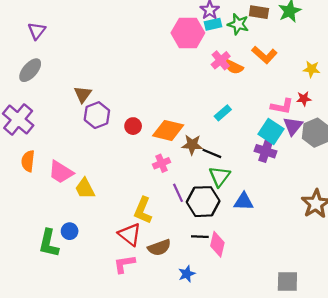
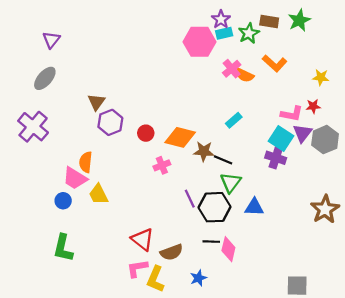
green star: (238, 24) -> (249, 33), turned 30
orange semicircle: (28, 161) -> (86, 162), moved
pink cross: (162, 163) -> (162, 165), moved
yellow L-shape: (143, 210) -> (155, 279), moved
blue circle: (70, 231) -> (63, 201), moved

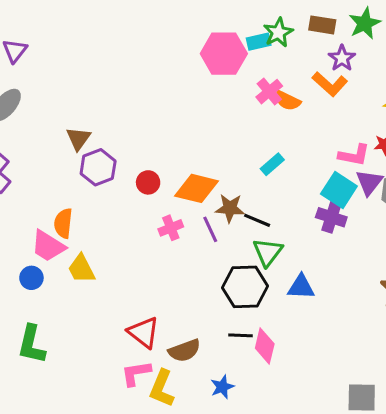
purple star: (221, 19) -> (342, 58), moved
green star: (249, 33) -> (278, 32), moved
purple line: (190, 199) -> (210, 229), moved

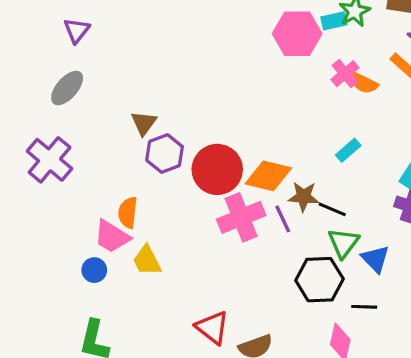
red circle: (148, 182) -> (217, 169), size x2.0
pink cross: (171, 228) -> (241, 217), size x1.8
blue triangle: (301, 287) -> (375, 259), moved, turned 44
black line: (240, 335) -> (364, 307), moved

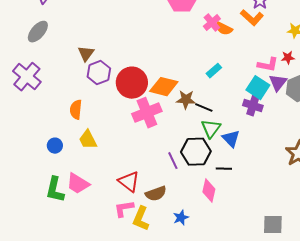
purple line: (283, 219) -> (173, 161), moved
pink trapezoid: (112, 237) -> (78, 184), moved

